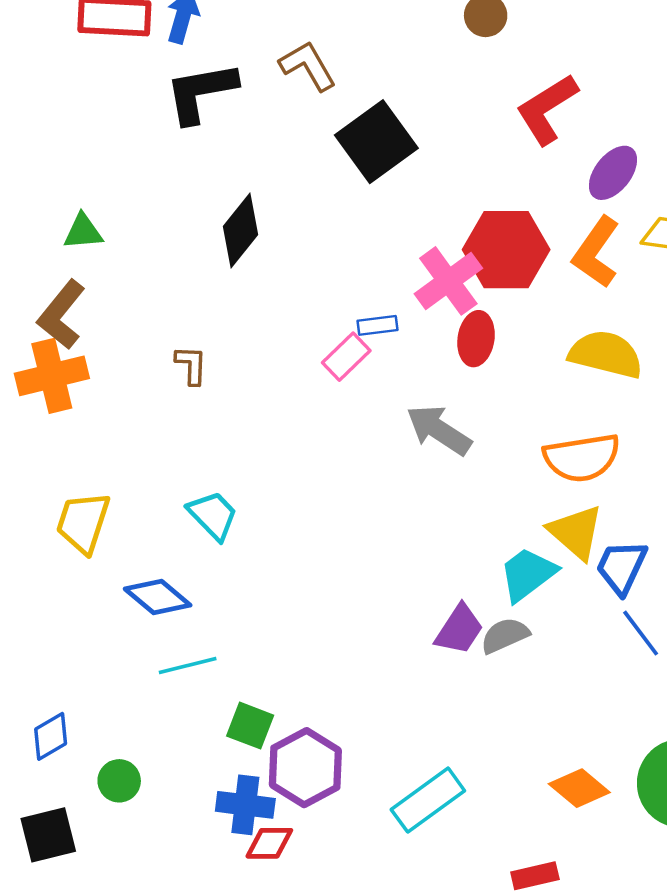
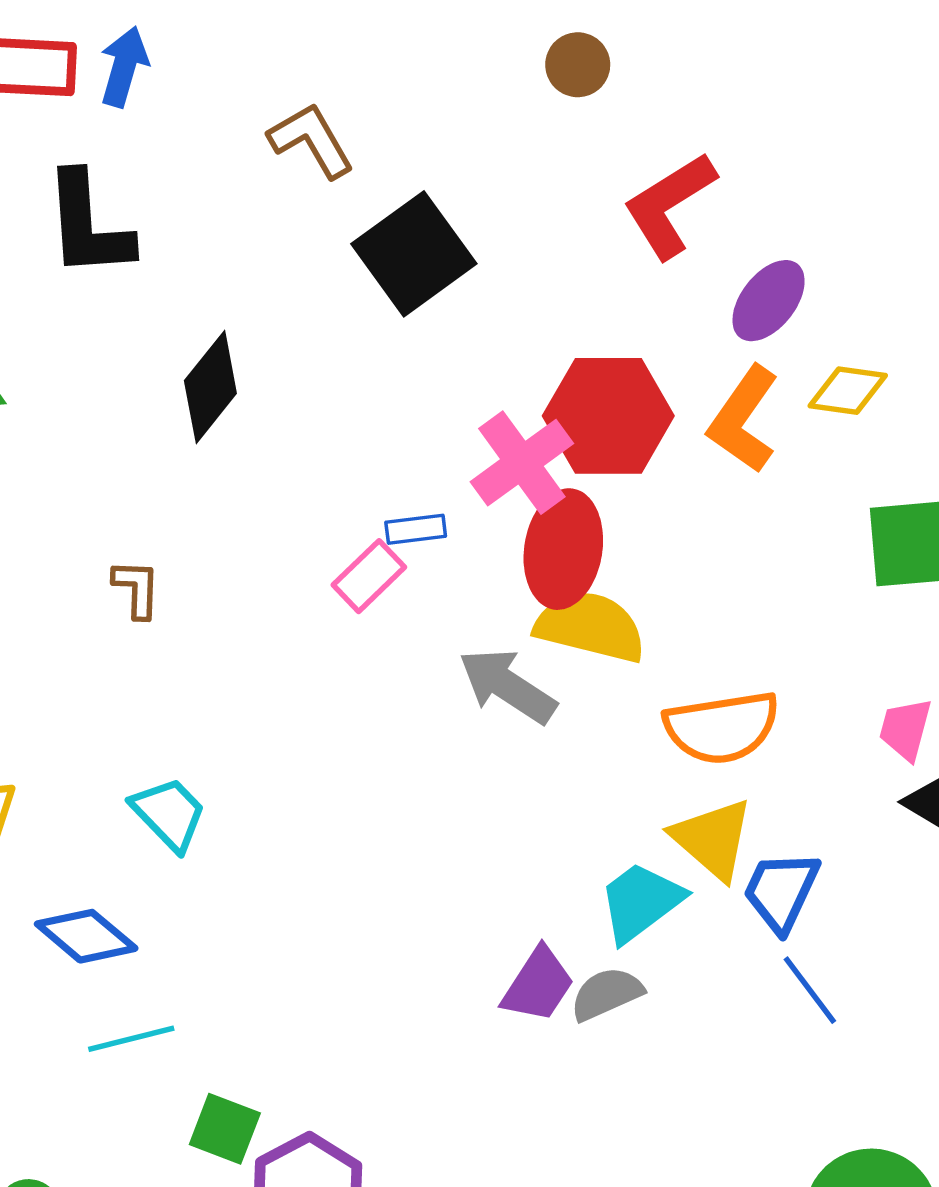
black L-shape: (201, 92) -> (88, 225), moved, turned -84
red ellipse: (476, 339) -> (563, 549), size x1.4
yellow semicircle: (606, 354) -> (590, 626), moved

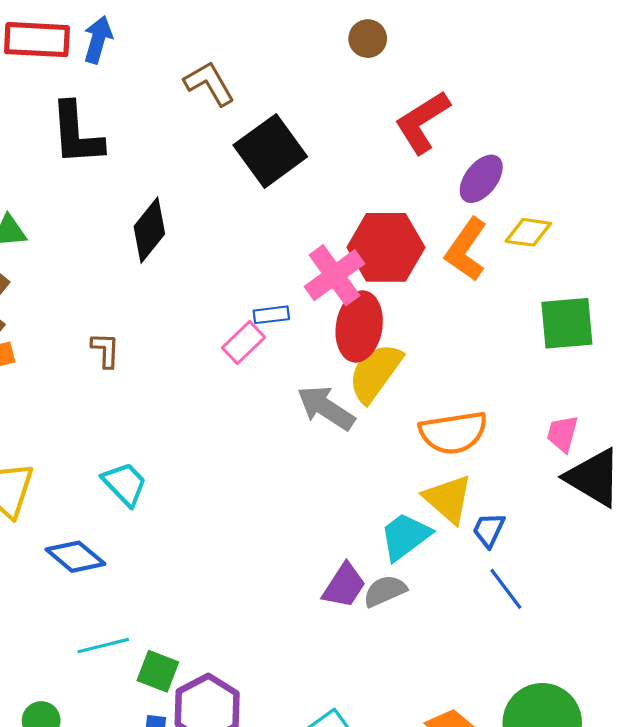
yellow semicircle: (590, 626) -> (375, 373), turned -68
blue trapezoid: (781, 891) -> (489, 530), size x0.7
cyan line: (131, 1039) -> (103, 646), moved

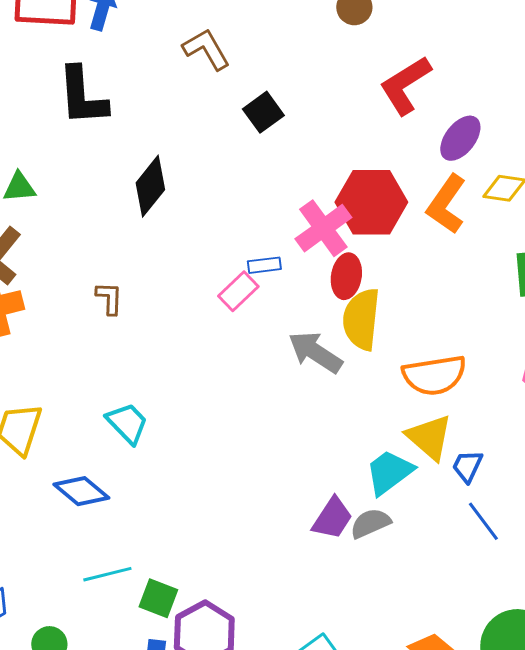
black square: (270, 151) -> (263, 112), size x0.6
red ellipse: (359, 327) -> (346, 276), size x0.7
yellow semicircle: (375, 373) -> (361, 319), turned -30

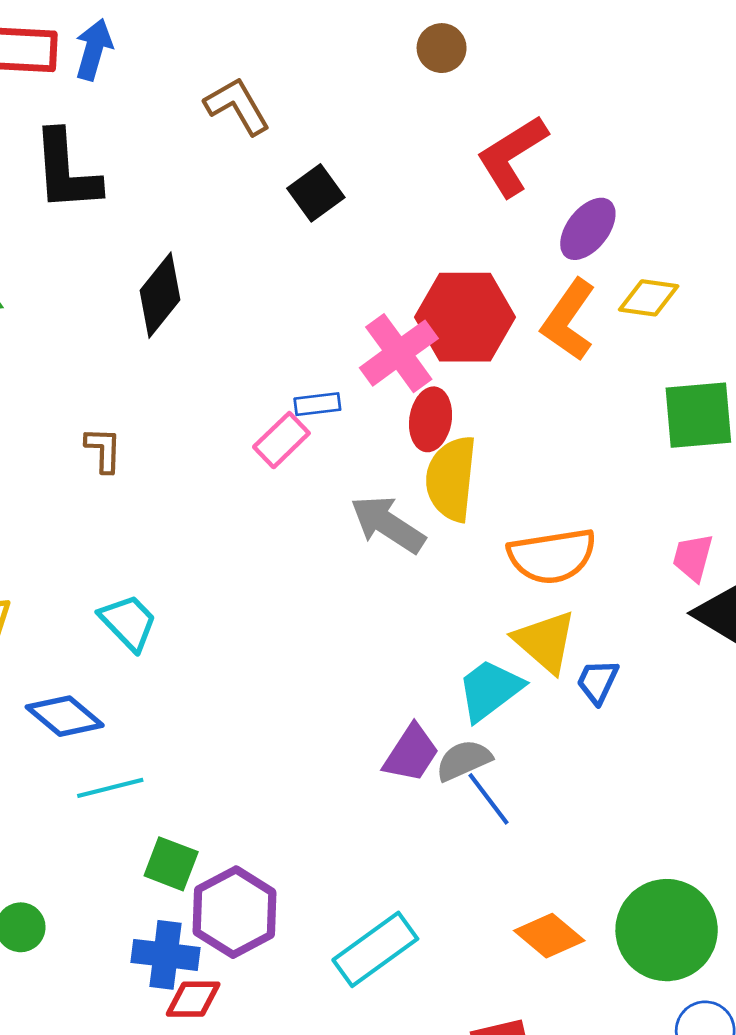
blue line: (483, 521) -> (489, 799), moved
cyan line: (107, 574) -> (110, 788), moved

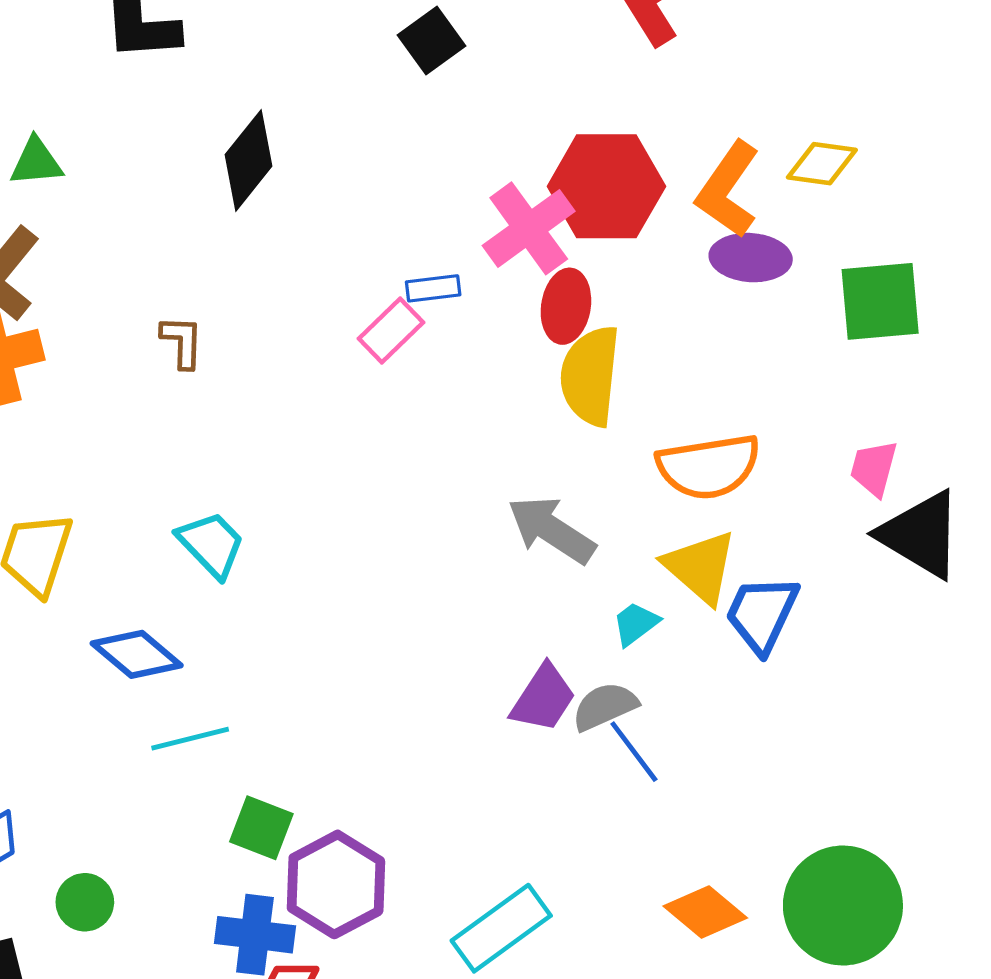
purple ellipse: (588, 229) -> (751, 258), moved, turned 56
gray arrow: (388, 524) -> (551, 530), moved
blue trapezoid: (598, 682) -> (762, 614), size x1.5
cyan trapezoid: (490, 690) -> (636, 624), size x0.6

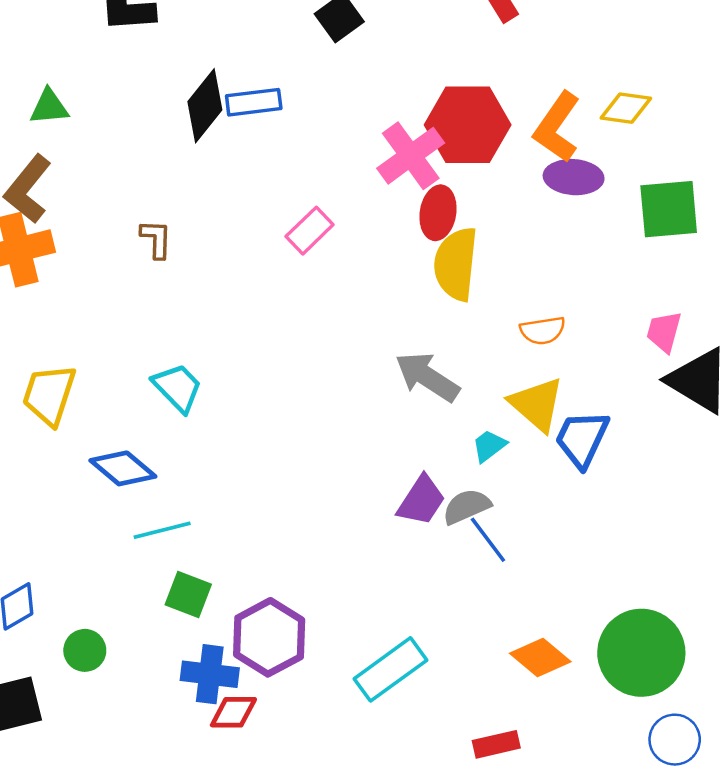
blue rectangle: (433, 288) -> (254, 102), moved, size x1.4
orange semicircle: (708, 467) -> (543, 330), size x0.6
green square: (261, 828) -> (188, 594), moved

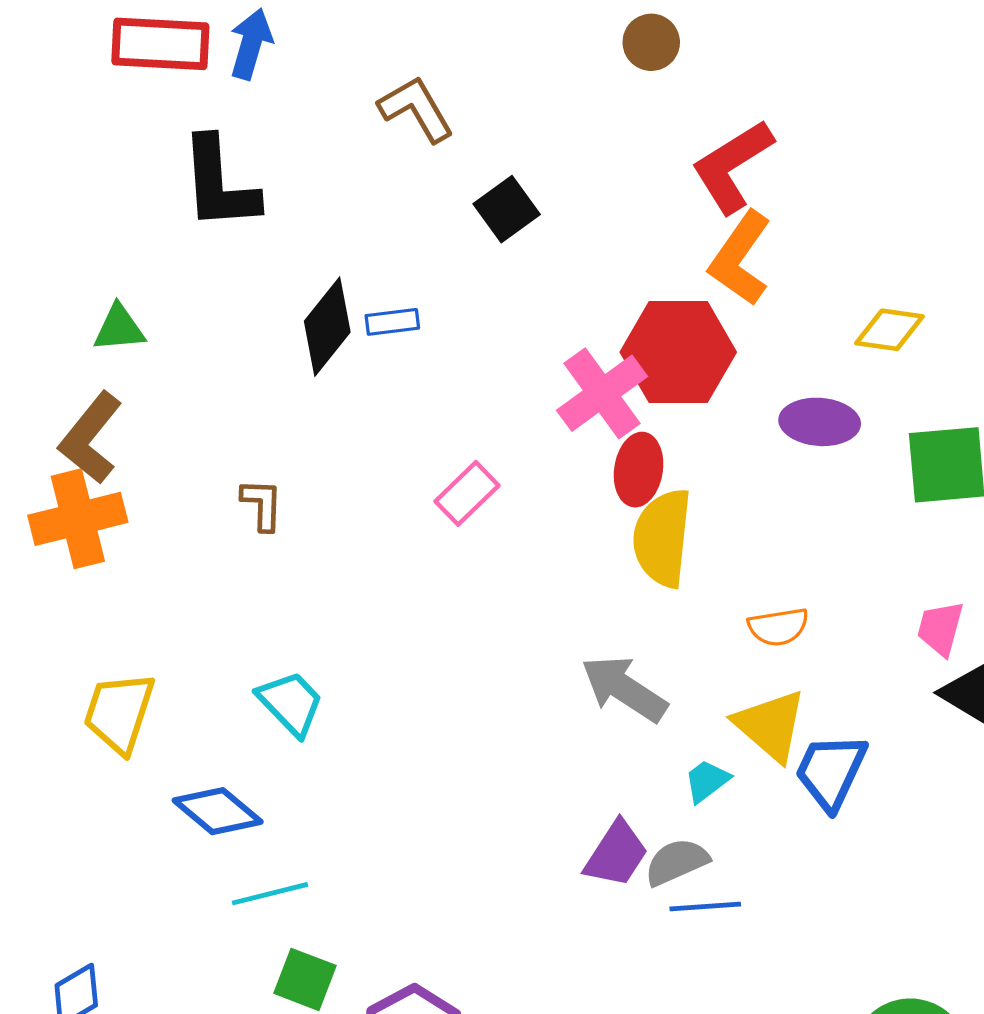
blue rectangle: (254, 102) -> (392, 322), size x0.7
orange L-shape: (557, 127) -> (740, 258), moved
blue line: (488, 540) -> (705, 906), turned -57

